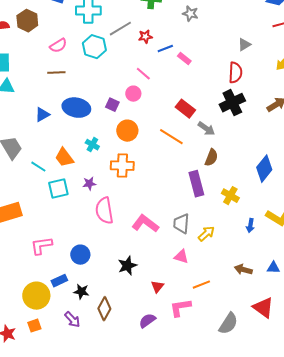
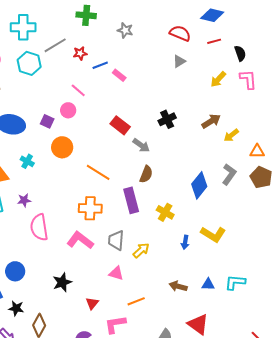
red semicircle: (235, 73) -> (180, 33), moved, turned -70
black cross: (232, 103) -> (167, 119), size x0.7
orange line: (171, 137) -> (98, 172), moved
orange cross: (122, 166) -> (90, 208), moved

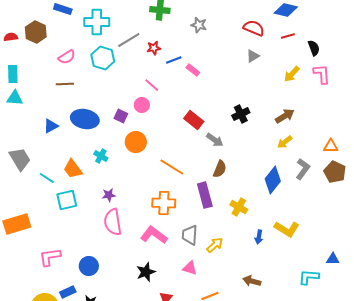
yellow arrow: (231, 135) -> (285, 142), moved
purple star: (24, 200) -> (109, 195), moved
black star: (62, 282) -> (146, 272), moved
blue triangle: (208, 284) -> (333, 259), moved

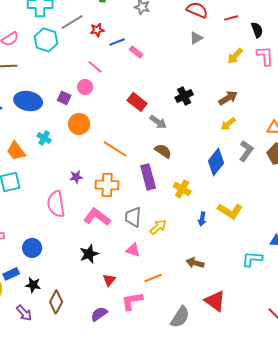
brown semicircle: (220, 169) -> (163, 151), turned -78
purple star: (109, 195) -> (76, 177), moved

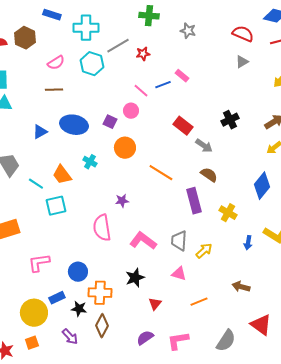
blue line: (117, 42) -> (163, 85), moved
orange cross: (107, 185) -> (100, 293), moved
pink L-shape: (132, 301) -> (178, 341), moved

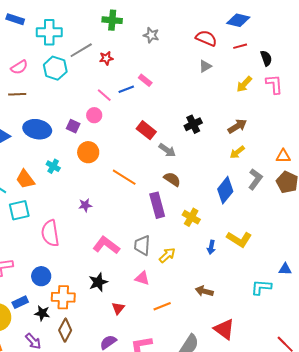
pink semicircle: (102, 228) -> (50, 233), moved

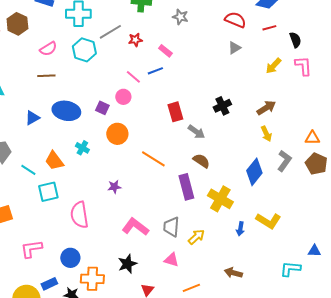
pink rectangle: (145, 80) -> (165, 51), moved
red rectangle: (146, 130) -> (175, 112), turned 36
yellow arrow: (237, 152) -> (266, 134), turned -77
yellow cross: (191, 217) -> (220, 199), size x1.4

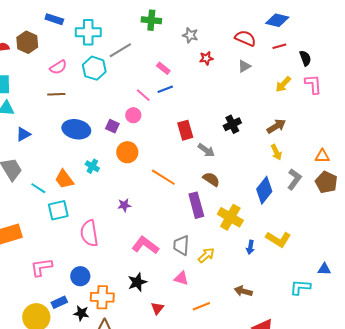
red star: (135, 40) -> (206, 58), moved
pink rectangle: (165, 51) -> (163, 68), moved
blue triangle: (32, 118) -> (23, 134), moved

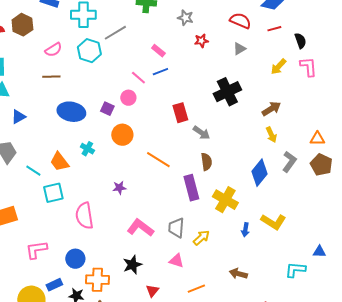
black cross: (232, 124) -> (227, 92), moved, size x1.5
brown semicircle: (211, 179) -> (206, 162), turned 48

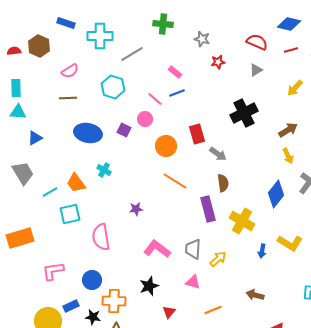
cyan hexagon: (89, 51) -> (113, 87), moved
orange circle: (122, 135) -> (166, 146), moved
cyan line: (33, 171) -> (50, 192), turned -63

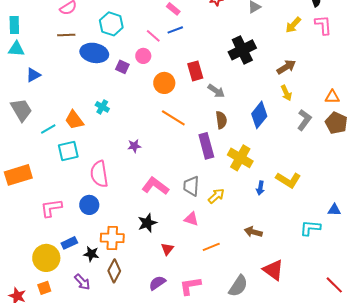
blue ellipse: (88, 133) -> (94, 53), moved
blue diamond: (276, 194) -> (259, 115), moved
blue circle: (92, 280) -> (89, 205), moved

